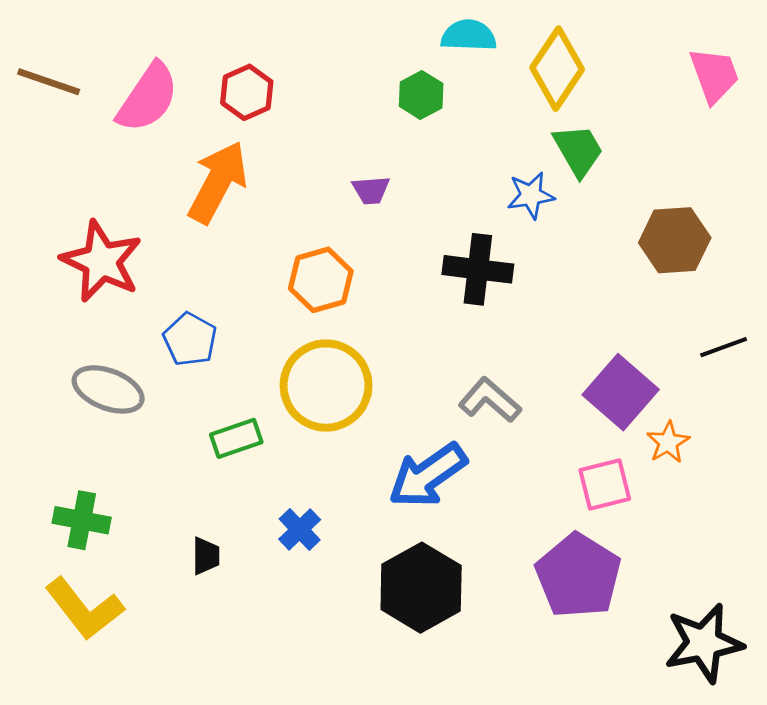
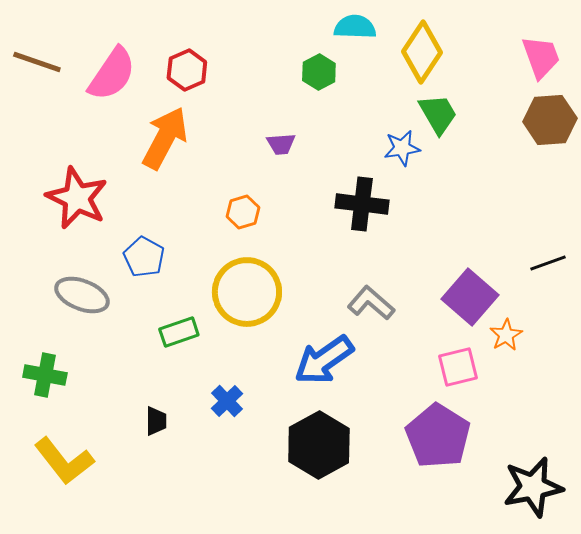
brown hexagon: (675, 240) -> (550, 120), moved
orange hexagon: (321, 280) -> (243, 212), size x0.7
green cross: (82, 520) -> (45, 375), moved

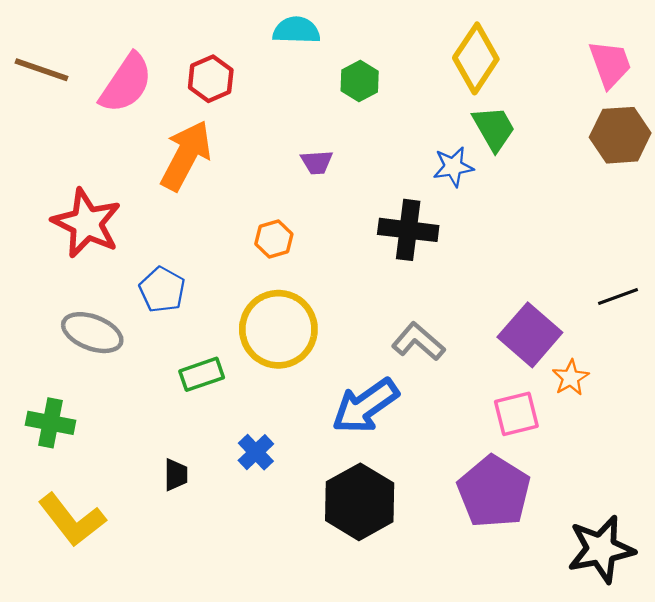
cyan semicircle: (355, 27) -> (296, 30), moved

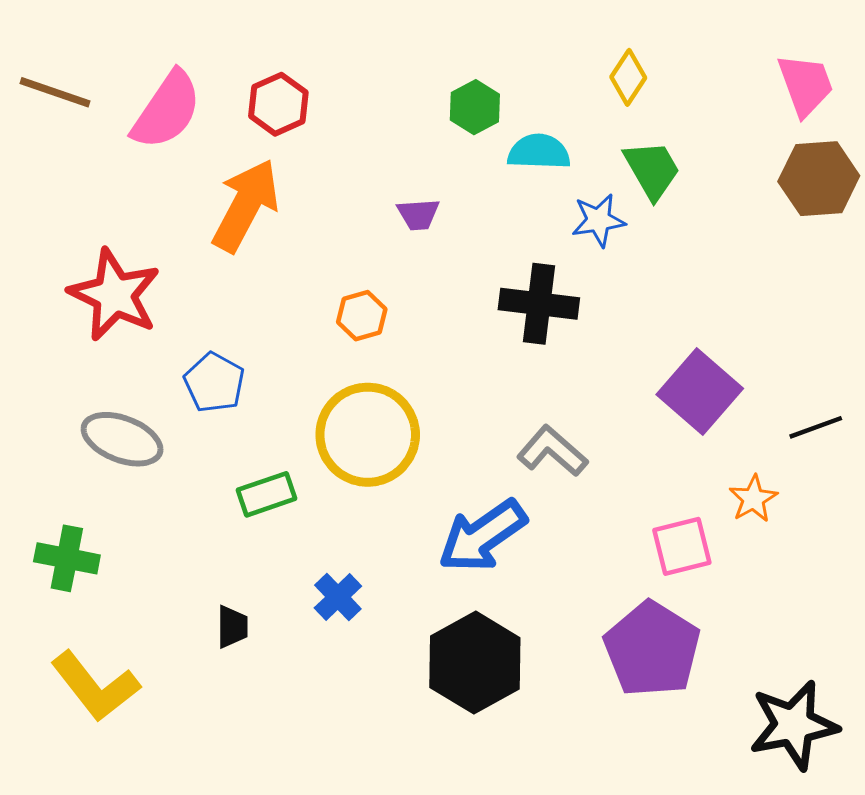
cyan semicircle: (296, 30) -> (539, 152), moved
yellow diamond: (476, 58) -> (628, 77), size x0.6
black line: (618, 296) -> (816, 427), moved
purple square: (530, 335) -> (700, 392), moved

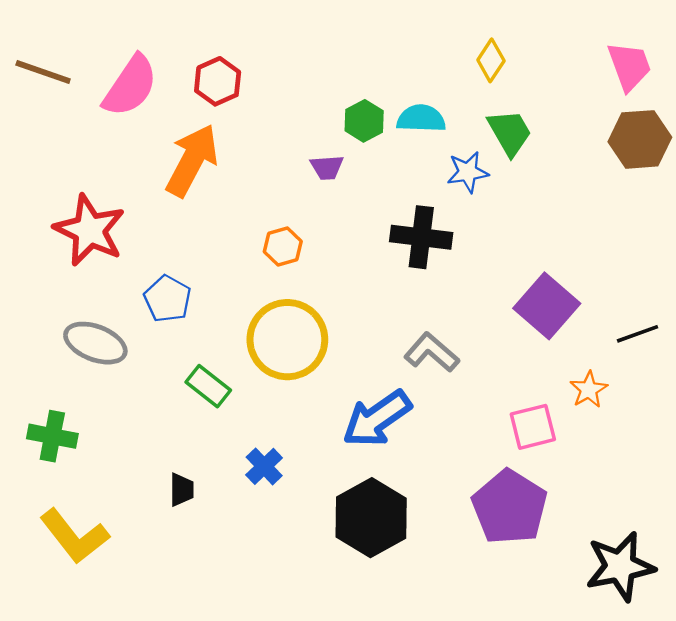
green hexagon: (475, 107) -> (364, 121), moved
green rectangle: (266, 494) -> (208, 386), turned 57

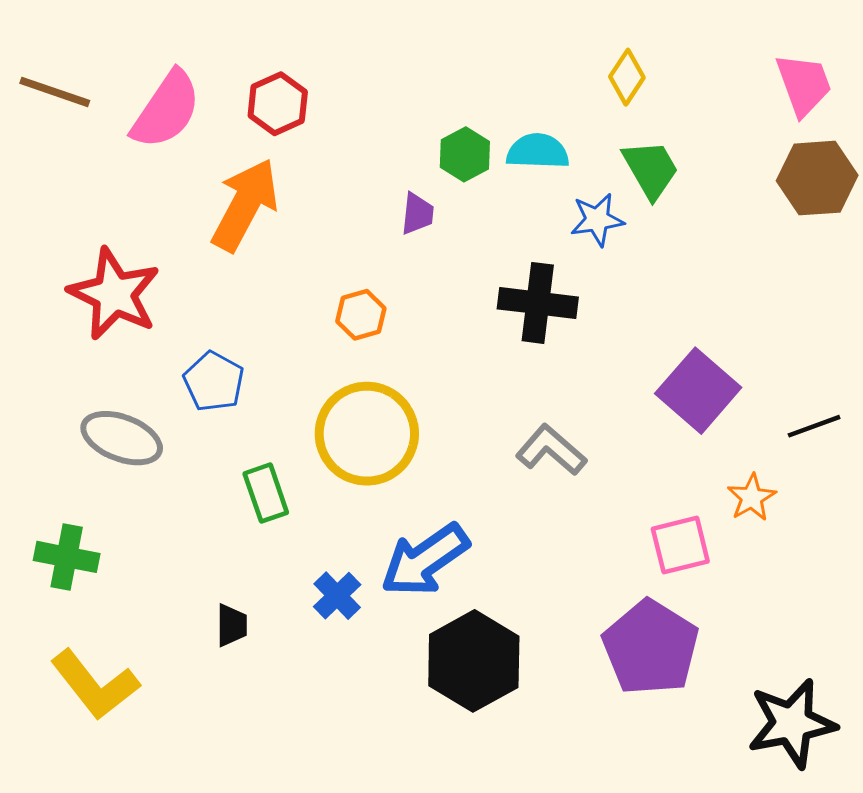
purple trapezoid: (327, 167) -> (417, 214), turned -80
green rectangle: (208, 386) -> (266, 493), turned 33
blue arrow: (377, 419) -> (425, 560), moved

